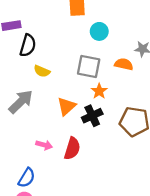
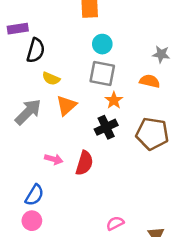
cyan circle: (99, 31) -> (102, 44), moved
orange semicircle: (124, 64) -> (150, 81), moved
orange triangle: (66, 106) -> (66, 105), moved

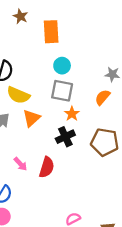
yellow semicircle: (51, 79) -> (18, 95), size x1.5
orange semicircle: (150, 81) -> (102, 97), turned -63
pink arrow: (54, 159) -> (20, 164), turned 32

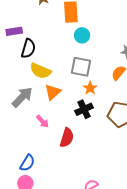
cyan circle: (62, 66) -> (82, 35), moved
pink arrow: (20, 164) -> (43, 121), moved

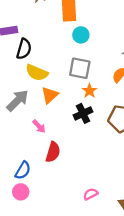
red semicircle: (67, 138) -> (53, 152), moved

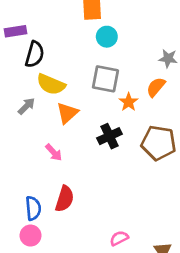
orange star: (89, 91) -> (129, 102), moved
gray arrow: (17, 101) -> (26, 106), moved, size x0.6
red semicircle: (53, 152) -> (65, 199), moved
blue semicircle: (23, 170) -> (33, 208), turned -36

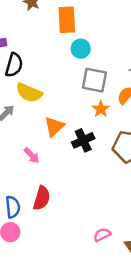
gray square: (105, 79) -> (94, 80), moved
orange triangle: (67, 113) -> (54, 127), moved
pink semicircle: (119, 238) -> (102, 235), moved

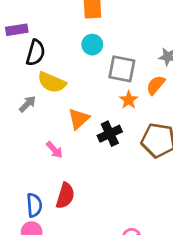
cyan circle: (81, 49) -> (92, 45), moved

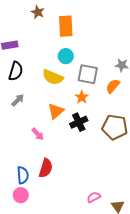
black semicircle: (36, 53) -> (16, 71), moved
yellow semicircle: (52, 82) -> (53, 77), moved
orange star: (129, 100) -> (82, 97), moved

